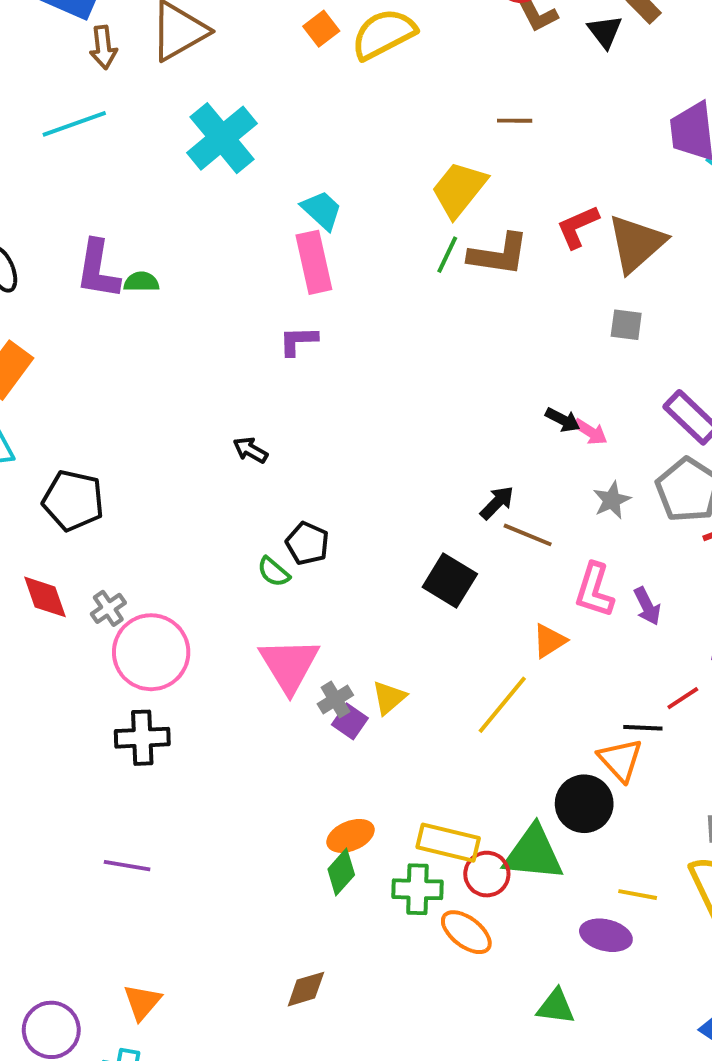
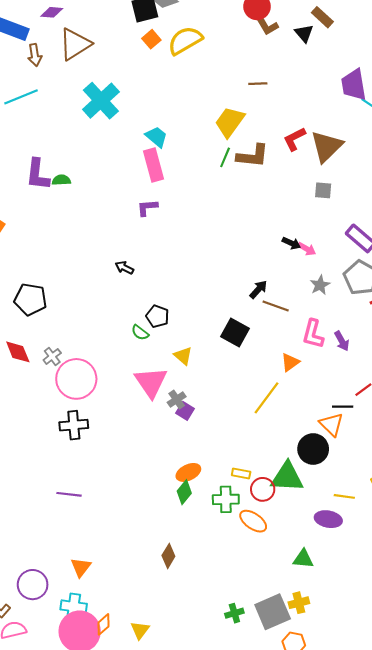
yellow triangle: (389, 698) -> (183, 356), moved, turned -36
yellow rectangle: (448, 843) -> (241, 473), size x0.6
brown diamond: (306, 989) -> (168, 556), turned -40

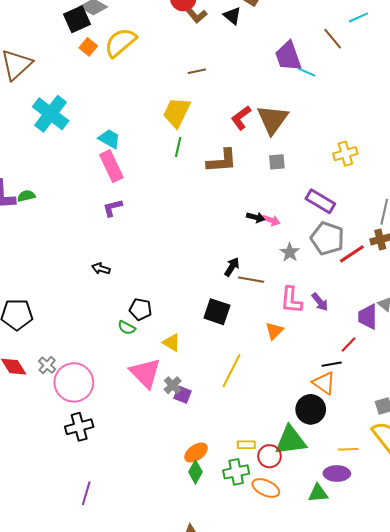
brown L-shape: (253, 156) -> (222, 161), moved
yellow line: (267, 398) -> (232, 371), moved
purple line: (69, 494) -> (86, 493), turned -70
green triangle: (303, 559) -> (318, 493), moved

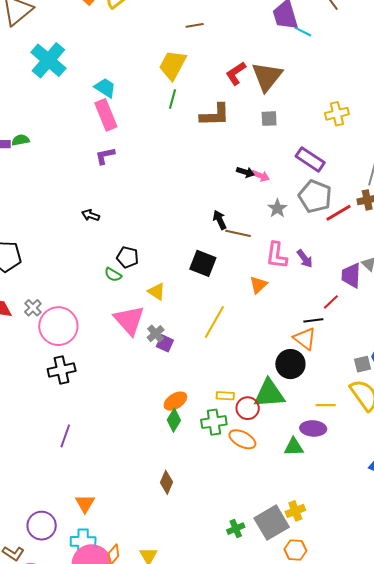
black arrow: (232, 267) -> (220, 220), turned -60

